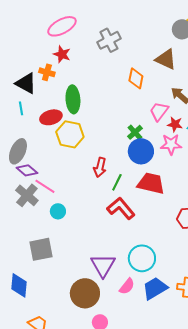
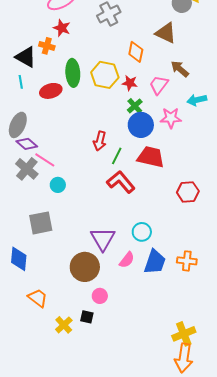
red star: (175, 124) -> (130, 83), moved
yellow hexagon: (70, 134) -> (105, 75), moved
cyan circle: (142, 258) -> (142, 232), size x0.7
blue trapezoid: (155, 288) -> (155, 262), turned 140

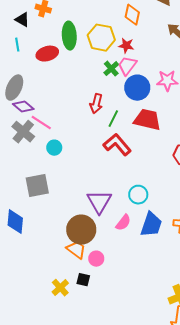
black triangle: (26, 57) -> (22, 20), size x0.7
pink trapezoid: (159, 85) -> (127, 66), moved
green cross: (135, 106) -> (111, 69), moved
orange trapezoid: (38, 298) -> (76, 250), moved

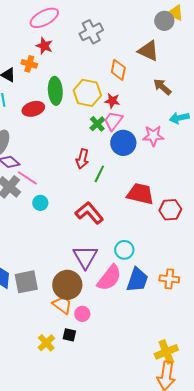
red trapezoid: (147, 120) -> (140, 194), moved
red L-shape: (117, 145) -> (89, 213), moved
gray square: (37, 186) -> (26, 282), moved
pink semicircle: (123, 223) -> (109, 278), size x1.6

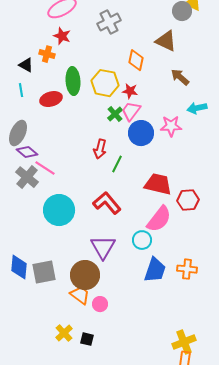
cyan circle: (40, 203) -> (59, 210), moved, size x2.0
pink semicircle: (109, 278) -> (159, 219), moved
black square: (69, 335) -> (87, 339), moved

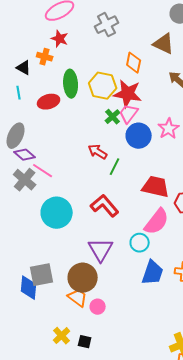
red star: (130, 91) -> (128, 94), size x1.8
pink star: (171, 126) -> (169, 129), turned -30
red arrow: (100, 149) -> (98, 152), turned 108
blue diamond: (19, 267) -> (29, 288), moved

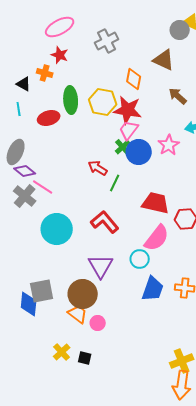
green cross: (113, 117) -> (123, 147), moved

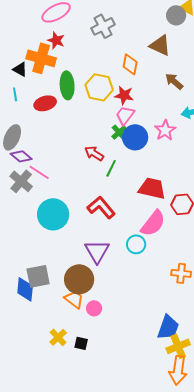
orange cross: (45, 73) -> (41, 58), size x1.8
red star: (128, 110) -> (124, 95), size x0.7
blue trapezoid: (153, 289) -> (168, 327), moved

